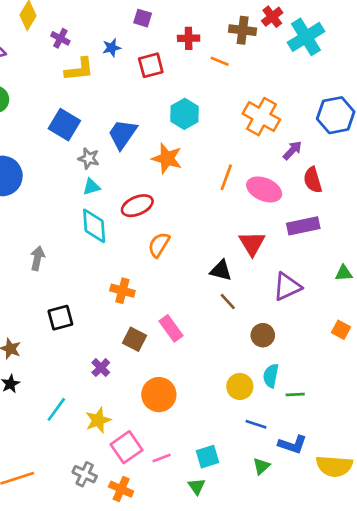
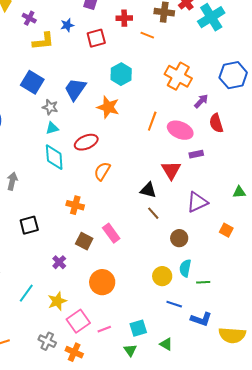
purple rectangle: (303, 226) -> (196, 154), moved, size x0.6
orange square: (341, 330) -> (226, 230), moved
green triangle: (261, 466) -> (166, 344), moved, turned -48

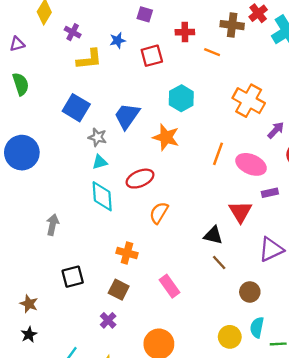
brown square: (84, 241) -> (119, 290), moved

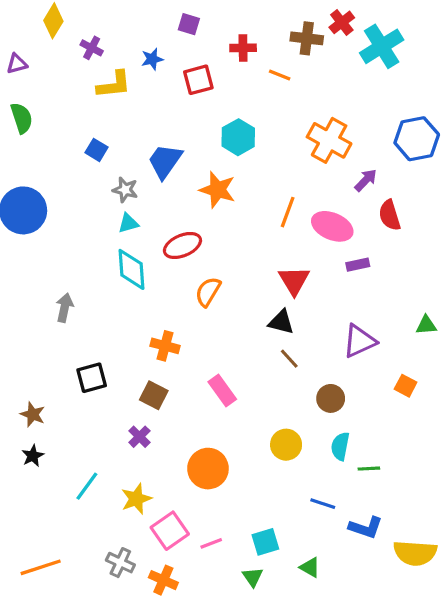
blue square: (76, 108) -> (96, 150), size x0.6
red triangle: (240, 212) -> (294, 281), moved
yellow circle: (230, 337) -> (286, 445), moved

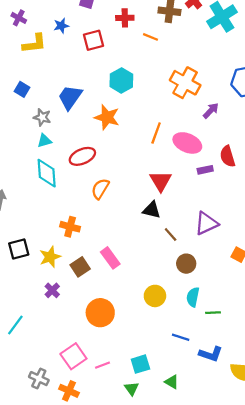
red semicircle: (390, 215) -> (228, 156), moved
brown line: (289, 359) -> (171, 235), moved
brown square: (154, 395) -> (80, 267), moved, turned 30
yellow star: (136, 499) -> (50, 257), moved

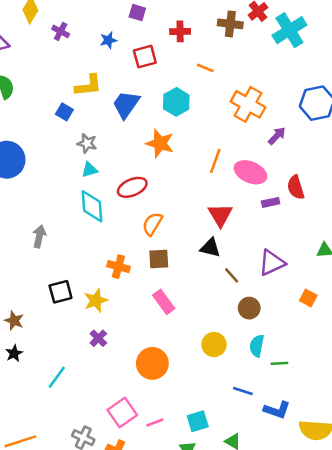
orange line: (150, 37) -> (205, 68), moved
yellow L-shape: (34, 44) -> (88, 86), moved
blue trapezoid: (70, 97) -> (126, 104), moved
brown square: (80, 267) -> (159, 259), moved, turned 30

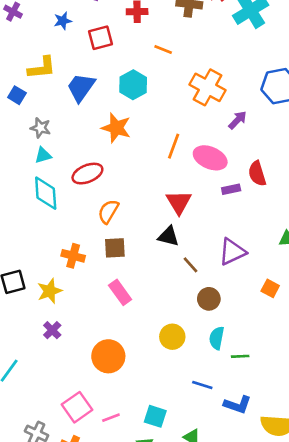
cyan square: (198, 421) -> (155, 416), turned 35

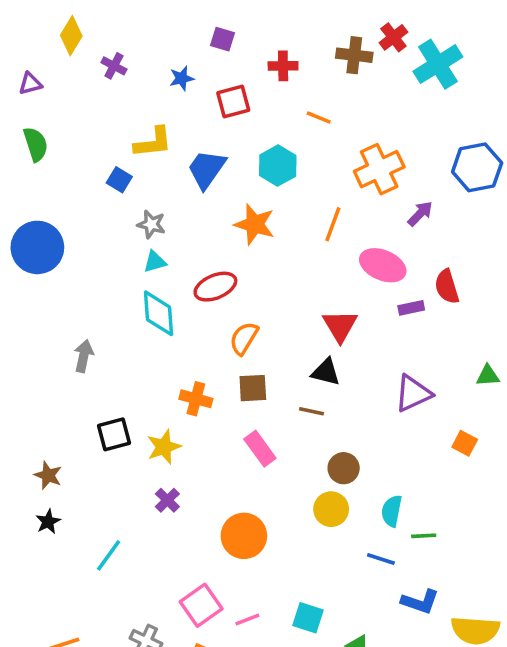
orange cross: (208, 87) -> (379, 169), turned 36
orange line: (174, 146) -> (333, 224), moved
brown line: (191, 265) -> (312, 411), moved, turned -36
brown circle: (209, 299) -> (344, 468), moved
blue line: (202, 385) -> (381, 559), moved

